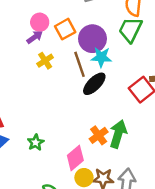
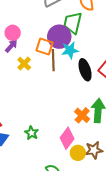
orange square: (65, 29) -> (45, 46), moved, turned -30
green trapezoid: (130, 30) -> (73, 23), moved
brown line: (80, 64) -> (53, 60), turned 30
black ellipse: (94, 84) -> (85, 70), moved, turned -50

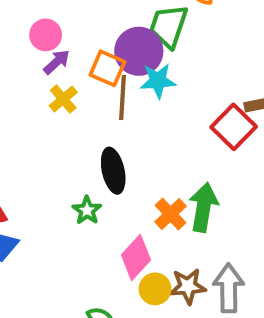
purple arrow: (11, 46) -> (57, 62), moved
black ellipse: (85, 70) -> (113, 171), moved
green star: (31, 133) -> (87, 210), moved

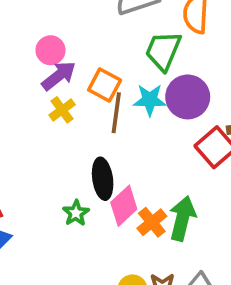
purple circle: (139, 51) -> (188, 97), moved
purple arrow: (57, 62) -> (59, 76), size x1.4
pink diamond: (136, 257) -> (124, 206), moved

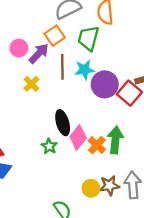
purple arrow: (59, 76) -> (39, 53), moved
orange square: (105, 85) -> (55, 36), moved, turned 36
purple circle: (188, 97) -> (105, 84), moved
brown line: (116, 113) -> (62, 67), moved

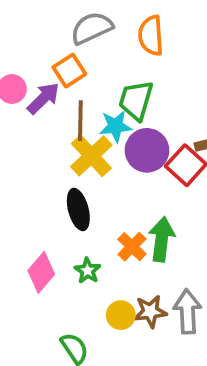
green trapezoid: (88, 38) -> (136, 100), moved
yellow cross: (31, 84) -> (91, 156), moved, size x1.6
pink diamond: (78, 137) -> (41, 272), moved
green star: (49, 146) -> (87, 271), moved

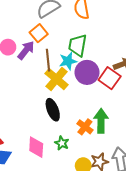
pink diamond: (41, 272) -> (36, 147), turned -30

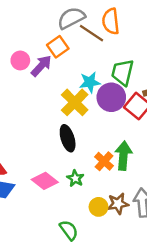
green trapezoid: (78, 45) -> (123, 72), moved
brown line: (48, 60) -> (92, 33), moved, turned -55
pink diamond: (36, 147) -> (45, 181), turned -60

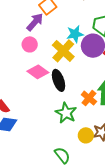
pink circle: (20, 60) -> (30, 44), moved
green star: (75, 178) -> (66, 113), size x1.5
pink diamond: (45, 181) -> (38, 72), moved

